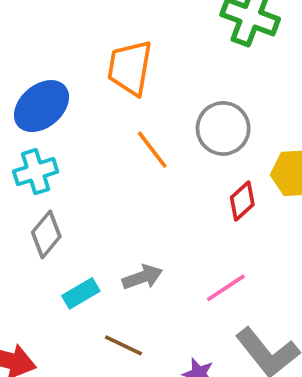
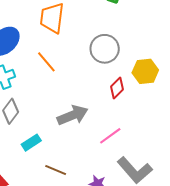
orange line: (152, 150) -> (46, 62), moved
gray arrow: (142, 277) -> (73, 115), moved, size x1.4

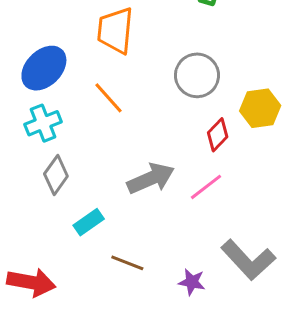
pink line: (110, 136) -> (206, 187), moved

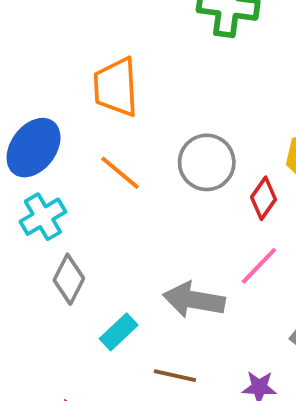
gray circle: (197, 75) -> (207, 162), moved
gray arrow: (151, 178) -> (194, 300), moved, turned -138

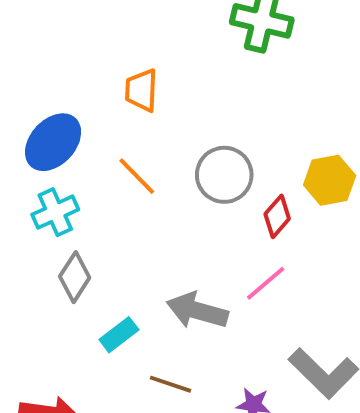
orange trapezoid: (116, 87) -> (141, 90), size x0.7

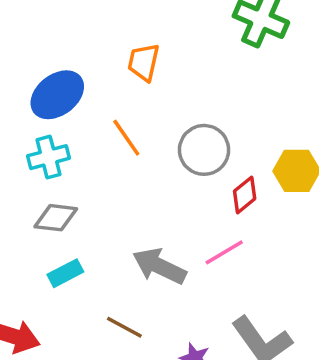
gray diamond: (75, 277) -> (56, 218), turned 54
cyan rectangle: (119, 335) -> (65, 273), moved

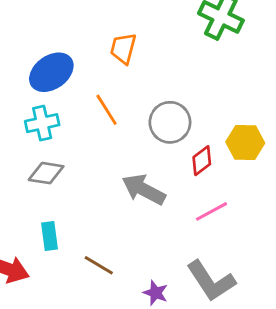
pink line: (224, 252) -> (211, 211), moved
gray arrow: (159, 266) -> (144, 189), moved
cyan rectangle: (65, 273) -> (50, 236), moved, turned -72

